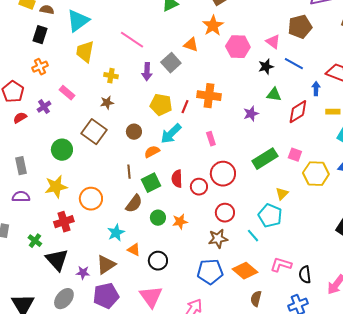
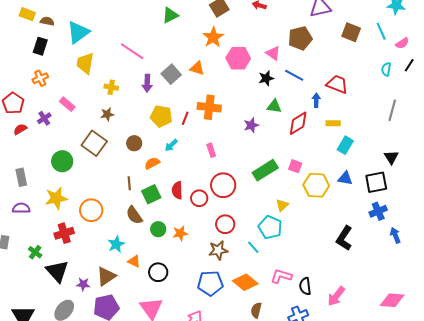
orange triangle: (191, 45) -> (197, 68), moved
cyan arrow: (171, 134) -> (171, 145), size x0.6
brown semicircle: (134, 204) -> (134, 215), turned 108

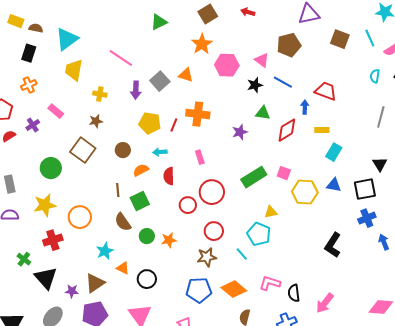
cyan arrow: (171, 145) -> (160, 152), turned 40
red semicircle: (177, 190) -> (169, 176), moved
yellow triangle: (282, 205) -> (271, 212), turned 32

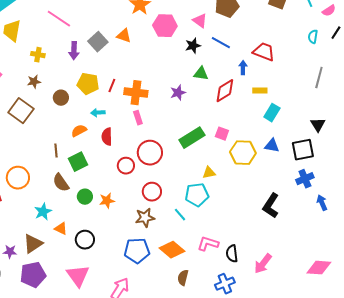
orange cross: (198, 114) -> (136, 93), moved
brown circle: (123, 150) -> (61, 98), moved
cyan pentagon: (259, 234) -> (197, 195), turned -30

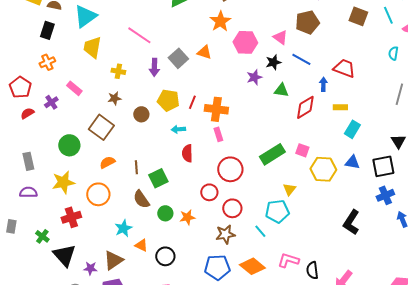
purple star: (178, 93) -> (254, 77), moved
orange semicircle: (79, 131) -> (107, 162), moved
red circle: (126, 166) -> (209, 192), moved
yellow triangle: (209, 173) -> (289, 189), turned -40

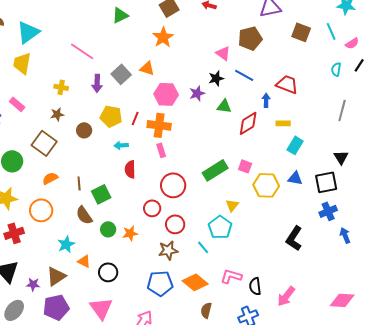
pink hexagon: (245, 42) -> (166, 94), moved
yellow trapezoid: (92, 47) -> (22, 63), moved
cyan pentagon: (277, 211) -> (220, 227), turned -30

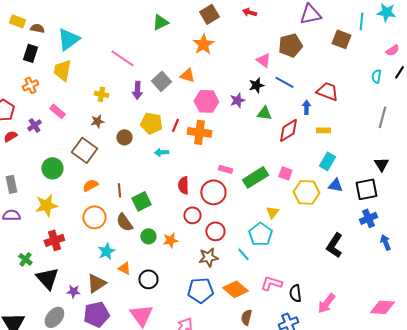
cyan line: (331, 31) -> (361, 21), moved, turned 30
cyan rectangle: (295, 145) -> (327, 161), moved
pink rectangle: (161, 150) -> (225, 169), moved, turned -56
red semicircle: (130, 169) -> (183, 185), moved
orange circle: (41, 210) -> (94, 217), moved

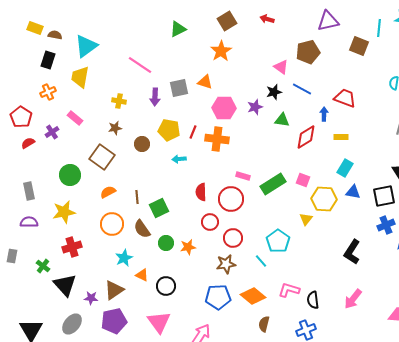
gray square: (161, 81) -> (179, 88), turned 30
yellow triangle: (272, 212) -> (306, 219), moved
pink arrow: (326, 303) -> (353, 299), moved

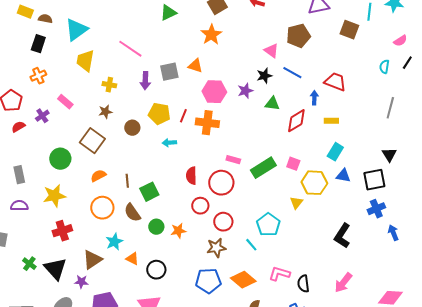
yellow trapezoid: (80, 77) -> (85, 61), moved
green cross: (43, 266) -> (29, 264), moved
brown triangle: (114, 290) -> (92, 260), moved

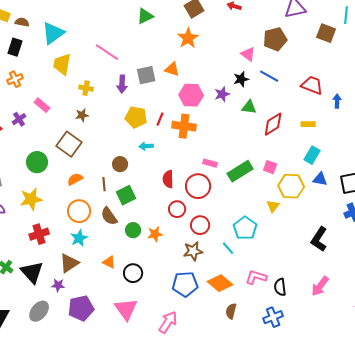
blue arrow: (314, 98) -> (337, 101), moved
brown circle: (132, 128) -> (120, 164), moved
cyan star: (114, 242) -> (79, 238), moved

